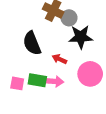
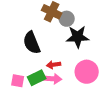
red arrow: (59, 59) -> (54, 65), moved, turned -32
green rectangle: (37, 80) -> (37, 78), turned -36

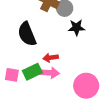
black star: (78, 37) -> (76, 28), size x0.7
pink circle: (87, 72) -> (86, 86), moved

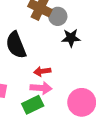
green rectangle: (32, 72) -> (33, 105), moved

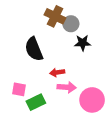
pink arrow: (41, 88) -> (67, 87), moved
green rectangle: (33, 105) -> (36, 102), moved

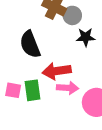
red arrow: (57, 72) -> (57, 71), size x1.6
green rectangle: (36, 102) -> (32, 90), moved, turned -72

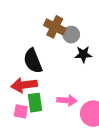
red arrow: (57, 71) -> (24, 85), moved
pink square: (13, 90) -> (21, 111), moved

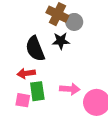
black star: (83, 54) -> (61, 41), moved
red arrow: (24, 85) -> (26, 73), size x0.7

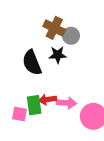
red arrow: (26, 73) -> (48, 100), moved

